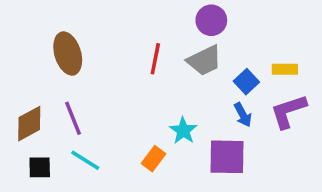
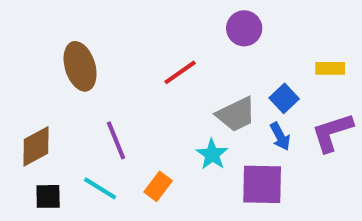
red line: (155, 59) -> (180, 72), turned 44
gray trapezoid: (204, 61) -> (236, 114), moved
yellow rectangle: (285, 69) -> (330, 68), moved
purple line: (73, 118) -> (116, 140), moved
orange rectangle: (154, 159) -> (158, 186), moved

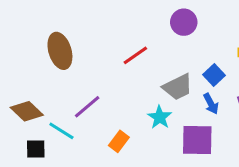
purple line: (116, 140) -> (87, 107), turned 72
brown diamond: (36, 146) -> (27, 111), turned 72
cyan line: (100, 188) -> (61, 131), moved

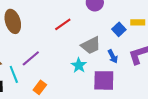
blue square: (214, 75) -> (119, 29), moved
cyan line: (61, 131) -> (14, 74), turned 36
orange rectangle: (119, 141) -> (40, 87), moved

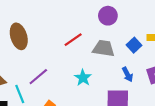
gray trapezoid: (91, 45) -> (104, 48), moved, turned -145
cyan star: (79, 65) -> (83, 78), moved

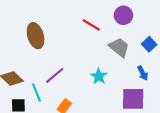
red line: (73, 40) -> (91, 25), moved, turned 66
gray trapezoid: (104, 48) -> (119, 47), turned 30

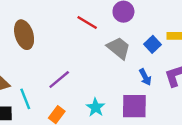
purple line: (55, 75) -> (59, 80), moved
cyan star: (99, 76) -> (96, 107), moved

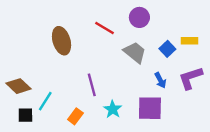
brown ellipse: (24, 35) -> (62, 41), moved
purple line: (59, 80) -> (92, 85), moved, turned -65
cyan line: (25, 99) -> (45, 101), turned 54

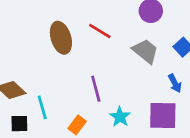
red line: (105, 28) -> (100, 31), moved
cyan line: (45, 101) -> (42, 107), turned -48

